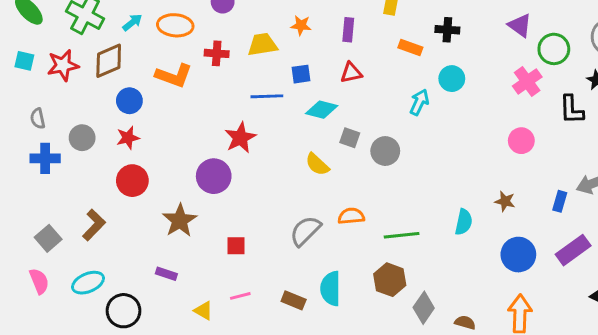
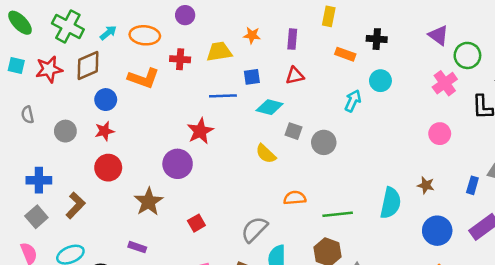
blue cross: (45, 158) -> (39, 180), moved
cyan semicircle: (464, 222) -> (391, 203), size x1.4
gray semicircle: (305, 231) -> (254, 229), moved
red square: (236, 246) -> (196, 223), turned -30

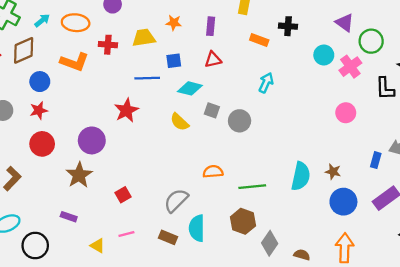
cyan circle: (380, 81) -> (324, 55), moved
yellow semicircle: (266, 154) -> (179, 122), moved
purple circle: (178, 164) -> (92, 140), moved
brown star: (426, 185) -> (333, 172), moved

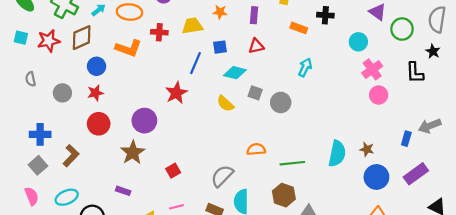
pink cross: (350, 67) -> (372, 69), moved
blue line: (147, 78) -> (196, 63), turned -65

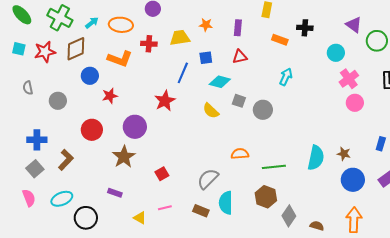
red star: (95, 93) -> (110, 96), moved

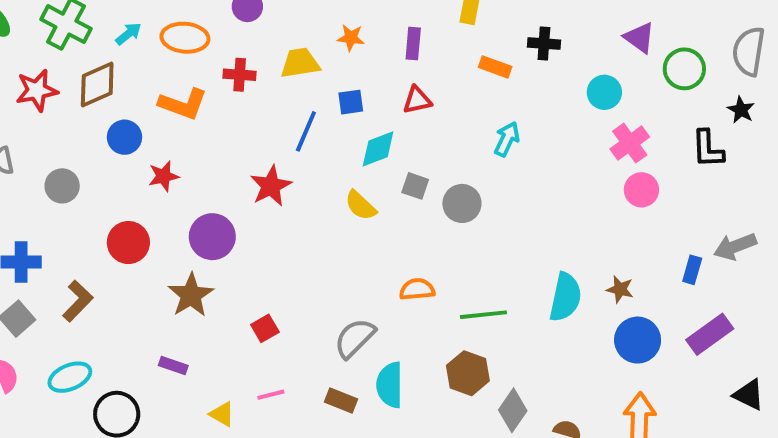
cyan diamond: (220, 82) -> (378, 149), turned -35

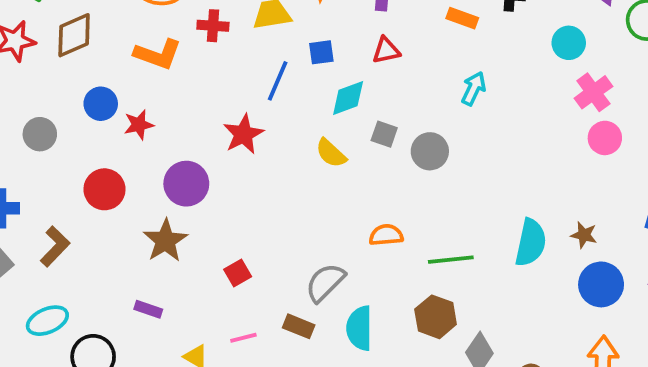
blue circle: (124, 137) -> (101, 104), moved
brown rectangle: (341, 401) -> (299, 326), moved

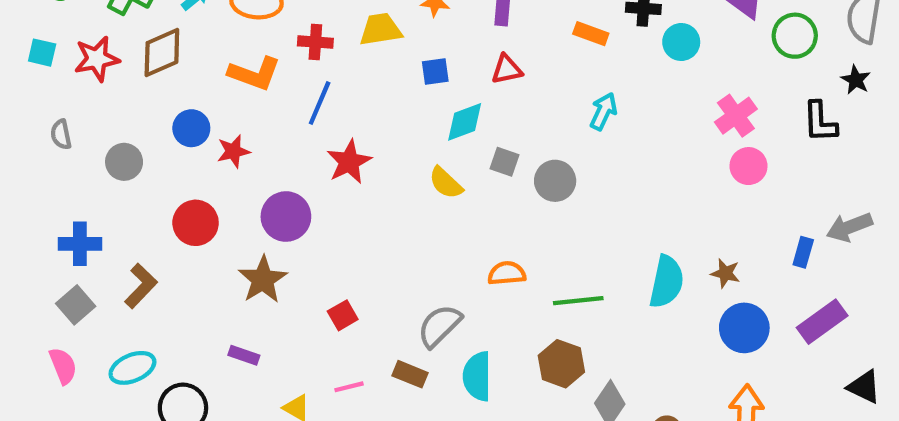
cyan circle: (569, 43) -> (681, 42), moved
blue line: (278, 81) -> (320, 103), moved

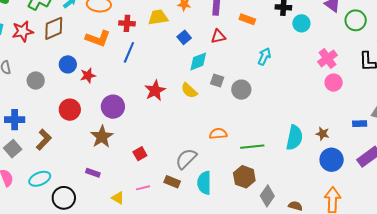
orange rectangle: (591, 34) -> (247, 19), moved
blue square: (435, 71) -> (184, 37), turned -32
red star: (349, 162) -> (155, 91), moved
blue rectangle: (803, 252) -> (360, 124), turned 72

